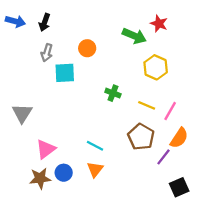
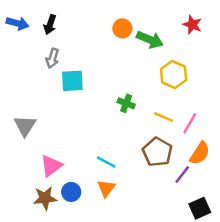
red star: (159, 24) -> (192, 25), moved
orange circle: (87, 48) -> (122, 28), moved

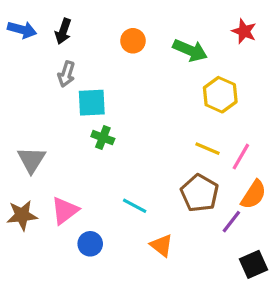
orange circle: (122, 28) -> (133, 41), moved
green cross: (126, 103) -> (103, 138), moved
orange triangle: (106, 188) -> (162, 245), moved, turned -30
brown star: (45, 198) -> (22, 215), moved

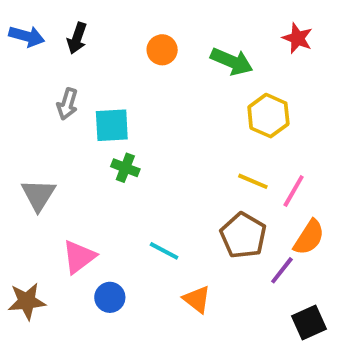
gray arrow: (66, 74) -> (67, 104), moved
brown star: (22, 215) -> (27, 301), moved

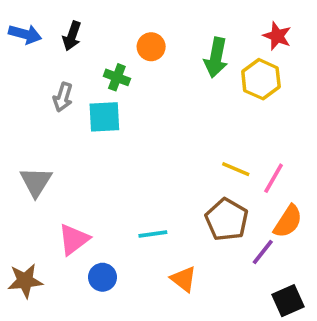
green arrow: (232, 61) -> (216, 58), turned 78
yellow hexagon: (268, 116) -> (261, 79), moved
green cross: (125, 168) -> (117, 77), moved
cyan line: (164, 251) -> (153, 234), turned -36

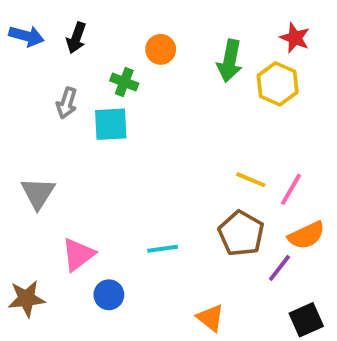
orange semicircle: (288, 221) -> (306, 235), turned 32
orange triangle: (184, 279) -> (210, 318), moved

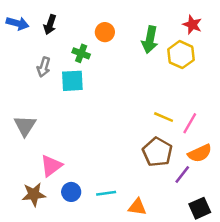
cyan line: (163, 249) -> (106, 193), moved
brown star: (26, 299) -> (34, 194), moved
orange triangle: (210, 318) -> (137, 207), turned -30

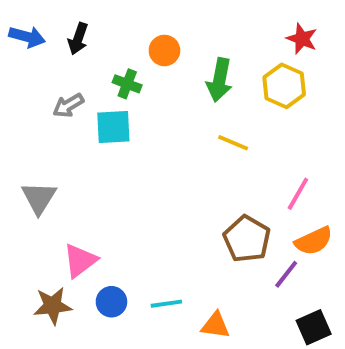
green arrow: (150, 40) -> (219, 80), moved
gray arrow: (44, 67) -> (68, 105), turned 42
yellow line: (164, 117) -> (233, 143), moved

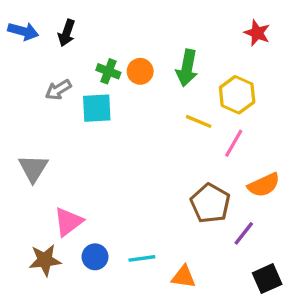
orange circle: (164, 50) -> (140, 71), moved
yellow hexagon: (284, 86) -> (237, 95), moved
pink line: (298, 194) -> (234, 143), moved
orange semicircle: (314, 241) -> (264, 185), moved

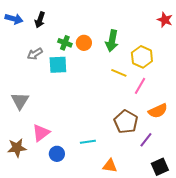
red star: (257, 33) -> (165, 20), moved
cyan line: (142, 258) -> (88, 142), moved
brown star: (45, 260) -> (17, 148), moved

